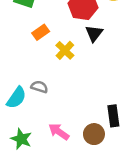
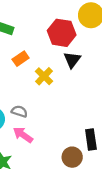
pink arrow: (59, 132) -> (23, 135), moved

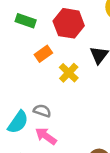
red hexagon: (62, 33) -> (69, 23), moved

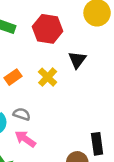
orange rectangle: (43, 54) -> (13, 77), moved

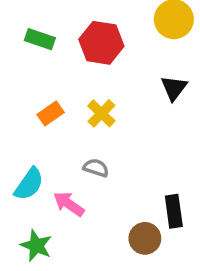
black triangle: (77, 60) -> (174, 88), moved
gray semicircle: (22, 114) -> (96, 168), moved

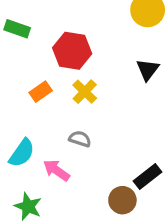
green rectangle: (40, 39) -> (17, 29), moved
red hexagon: (101, 43) -> (72, 51), moved
black rectangle: (174, 211) -> (148, 177), turned 60

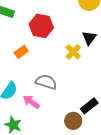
yellow cross: (85, 92) -> (73, 52), moved
gray semicircle: (80, 139) -> (46, 82), size x1.5

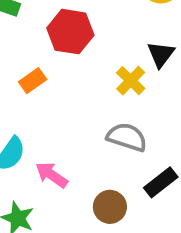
gray semicircle: (46, 82) -> (127, 137), moved
brown circle: (73, 121) -> (110, 207), moved

